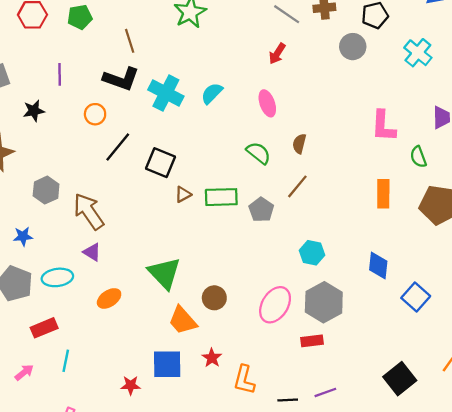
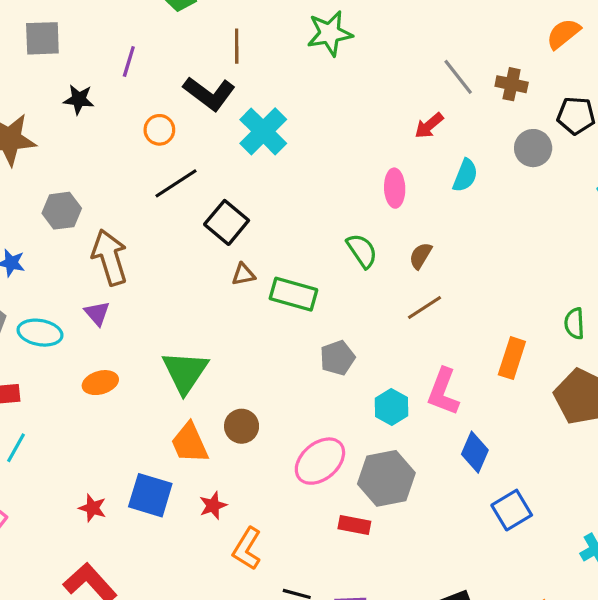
cyan semicircle: (212, 93) -> (465, 175), moved, turned 140
pink L-shape: (383, 126) -> (443, 392), moved
brown line: (297, 186) -> (425, 307), moved
gray pentagon: (261, 210) -> (337, 358), moved

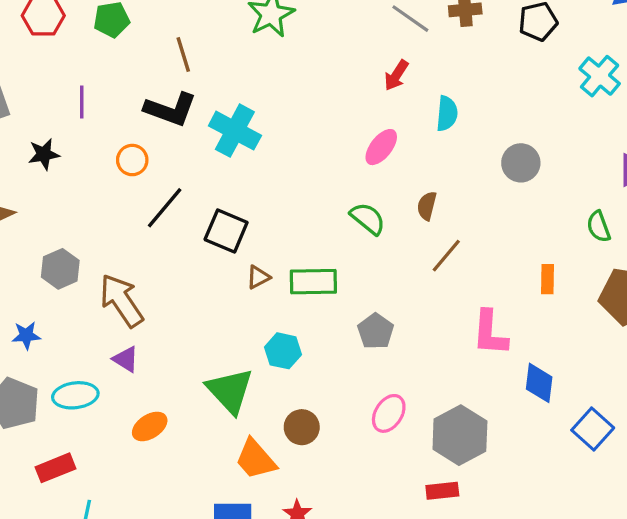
gray circle: (533, 148) -> (521, 163), moved
pink ellipse: (395, 188) -> (381, 147), turned 57
orange rectangle: (512, 358) -> (548, 279), size x0.7
cyan hexagon: (392, 407) -> (283, 351), moved
pink ellipse: (320, 461) -> (389, 413), moved, size x0.7

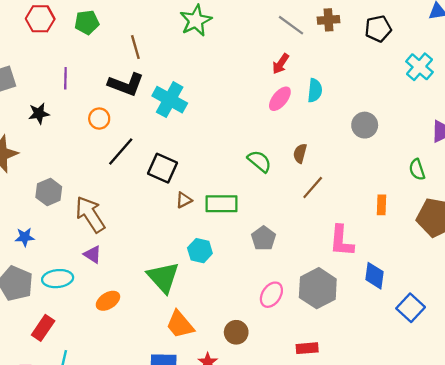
pink ellipse: (381, 147) -> (280, 99), moved
brown circle: (302, 427) -> (236, 332), moved
gray hexagon: (460, 435) -> (318, 288), moved
red rectangle: (55, 468) -> (43, 328), turned -35

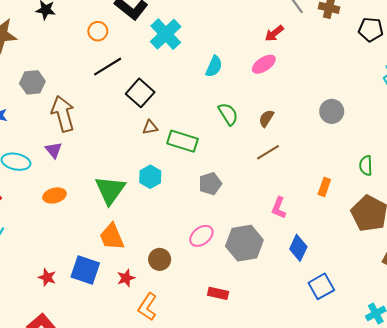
cyan semicircle: (315, 90) -> (214, 66), moved
pink L-shape: (342, 241) -> (279, 208), size x0.7

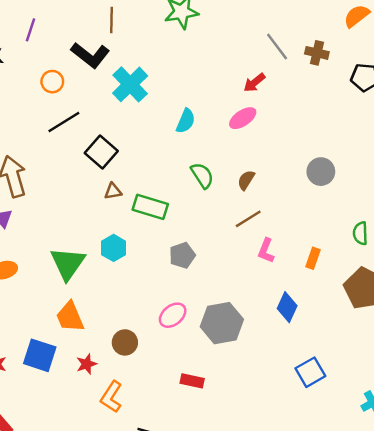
pink L-shape: (279, 208) -> (266, 251), moved
blue diamond: (298, 248) -> (287, 307), moved

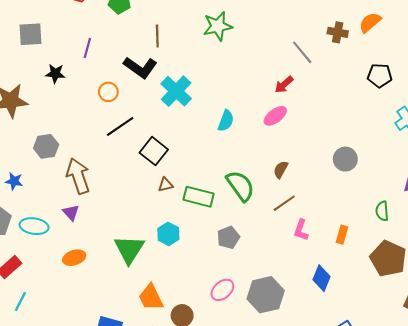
brown cross: (317, 53) -> (338, 32), moved
green semicircle: (202, 175) -> (240, 186), moved, size x1.4
orange trapezoid: (70, 317) -> (151, 297), moved

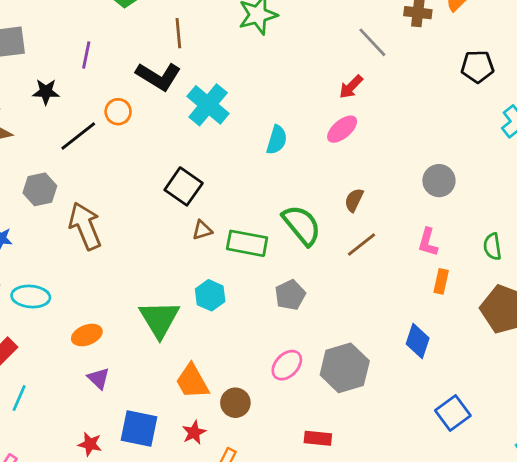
black line: (120, 127) -> (78, 136), moved
purple triangle: (71, 213) -> (99, 378), moved
pink L-shape: (301, 230) -> (428, 242), moved

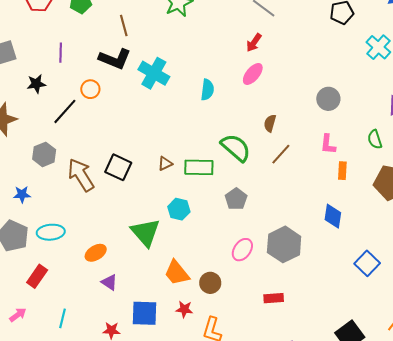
black square: (184, 186) -> (118, 167), moved
cyan line: (19, 398) -> (62, 318), moved
red star: (194, 432) -> (184, 309), turned -30

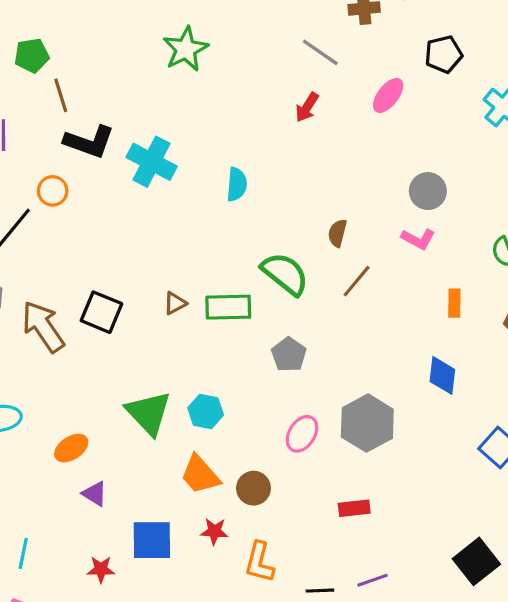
brown line: (124, 26) -> (61, 95), moved
pink ellipse: (253, 74) -> (388, 95), moved
pink L-shape: (328, 144) -> (418, 239), moved, turned -65
cyan hexagon: (179, 209) -> (206, 411), moved

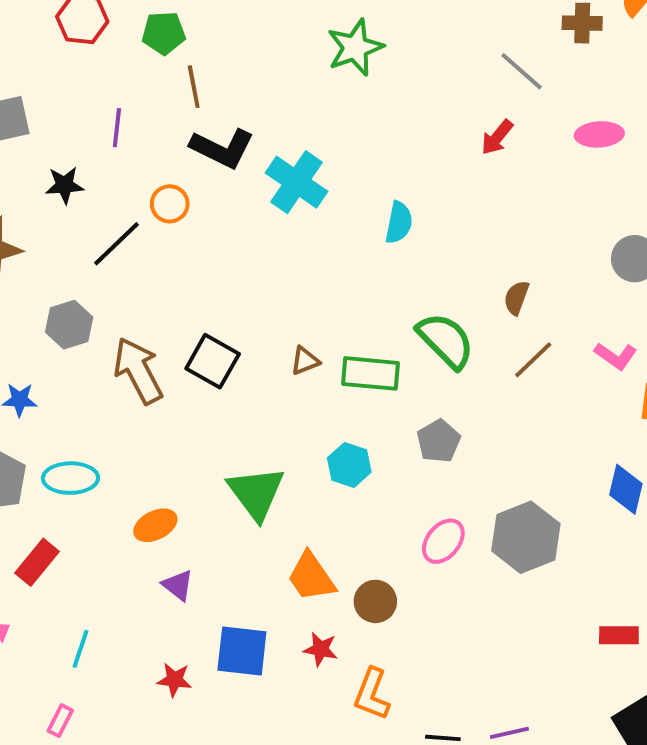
pink ellipse: (388, 95) -> (599, 134), turned 42
pink L-shape: (418, 239) -> (616, 356), moved
cyan hexagon: (206, 411) -> (349, 465), moved
red rectangle: (354, 508) -> (619, 635), moved

